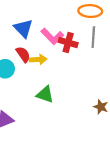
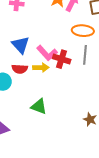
red semicircle: (23, 54) -> (20, 69), turned 126
yellow arrow: (38, 59) -> (41, 68), moved

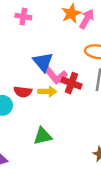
blue triangle: (21, 45) -> (43, 62), moved
green triangle: (39, 106) -> (43, 136), turned -36

